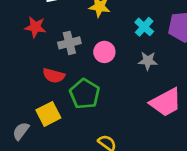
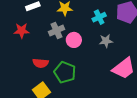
cyan cross: (144, 27) -> (99, 17), turned 32
gray cross: (69, 43) -> (57, 30), moved

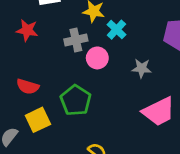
cyan cross: (99, 17) -> (116, 30), moved, turned -32
red semicircle: (41, 63) -> (28, 86), moved

